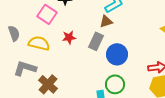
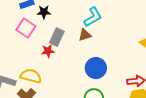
gray rectangle: (96, 41) -> (57, 37), moved
yellow semicircle: (39, 43) -> (31, 76), moved

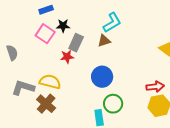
black star: (44, 12) -> (63, 26), moved
blue circle: (96, 68) -> (102, 77), moved

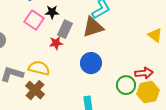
brown triangle: (104, 41) -> (93, 27), size x1.6
green circle: (113, 104) -> (126, 85), moved

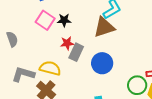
black star: (52, 12) -> (64, 20), moved
gray rectangle: (65, 29) -> (76, 52), moved

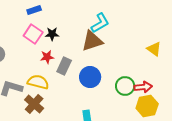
red star: (67, 43) -> (47, 57), moved
green circle: (137, 85) -> (125, 86), moved

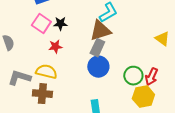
gray rectangle: (64, 66) -> (97, 48), moved
red arrow: (143, 87) -> (151, 77), turned 120
brown cross: (34, 104) -> (42, 94), turned -36
yellow hexagon: (147, 106) -> (143, 97), moved

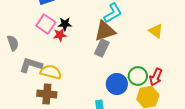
yellow triangle: (162, 39) -> (156, 31), moved
red star: (55, 47) -> (60, 35), moved
blue circle: (98, 67) -> (117, 84), moved
gray L-shape: (19, 78) -> (31, 65), moved

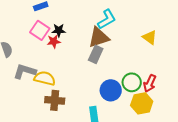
brown cross: (47, 94) -> (55, 100), moved

